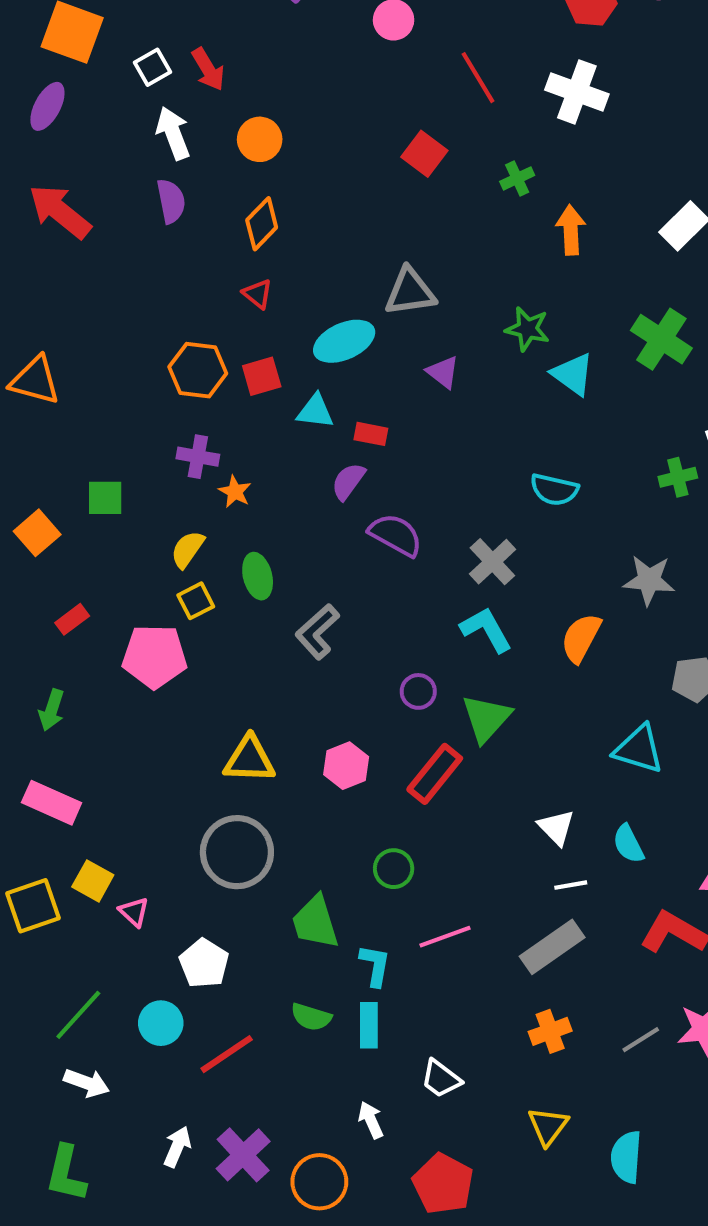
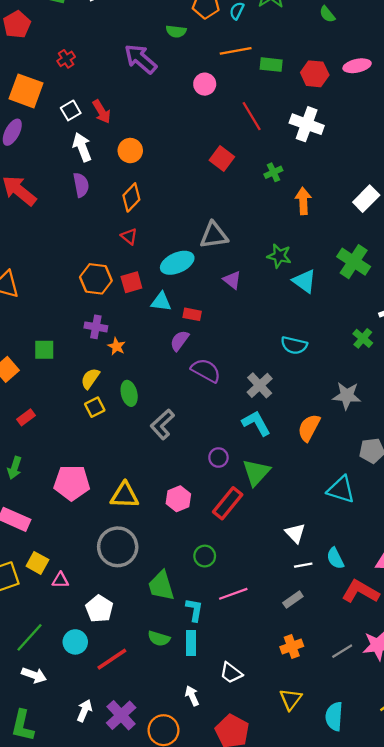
green cross: (678, 477) -> (363, 338), turned -36
pink pentagon: (155, 656) -> (72, 483), moved
cyan semicircle: (628, 844) -> (335, 558), moved
pink triangle: (134, 912) -> (60, 580), turned -42
gray rectangle: (552, 947) -> (293, 600), size x0.6

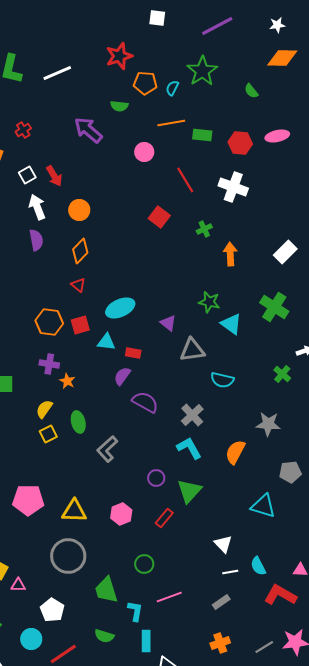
gray triangle: (214, 235) -> (192, 350), moved
red rectangle: (228, 503) -> (164, 518), size x0.7
cyan rectangle: (191, 643) -> (146, 641), moved

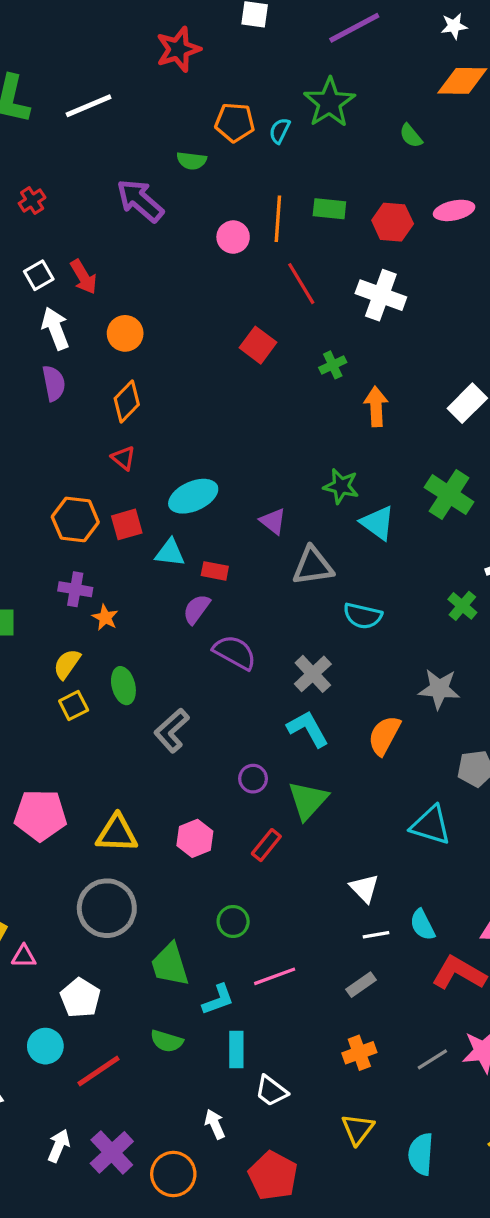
red star: (119, 56) -> (178, 49), moved
orange line: (171, 123) -> (278, 219), moved, turned -76
cyan L-shape: (135, 611) -> (218, 1000), turned 60

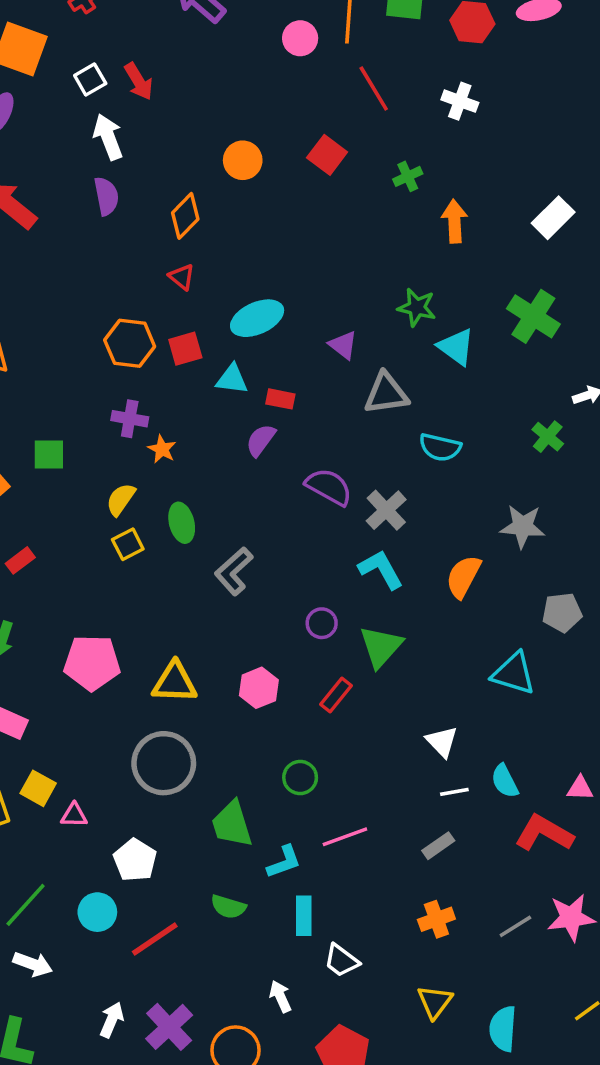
white cross: (381, 295) -> (460, 101), size x0.7
orange circle: (125, 333) -> (243, 160), moved
purple semicircle: (235, 652) -> (329, 487), moved

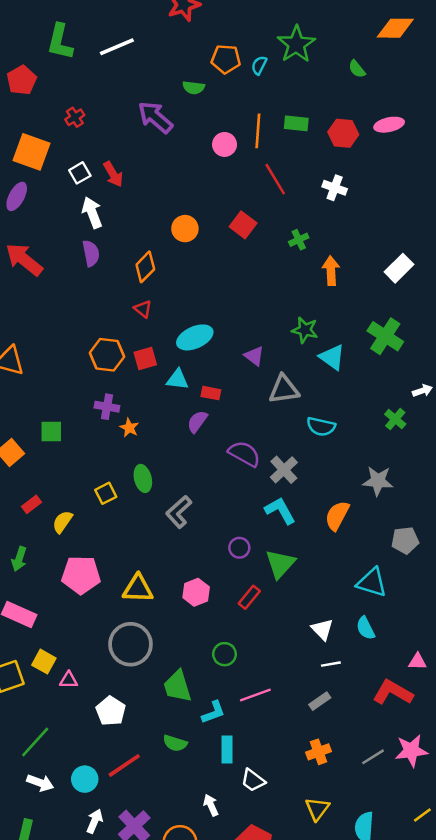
yellow semicircle: (121, 499) -> (62, 522), moved
cyan semicircle: (505, 781) -> (366, 628), moved
cyan circle: (97, 912) -> (85, 779), moved

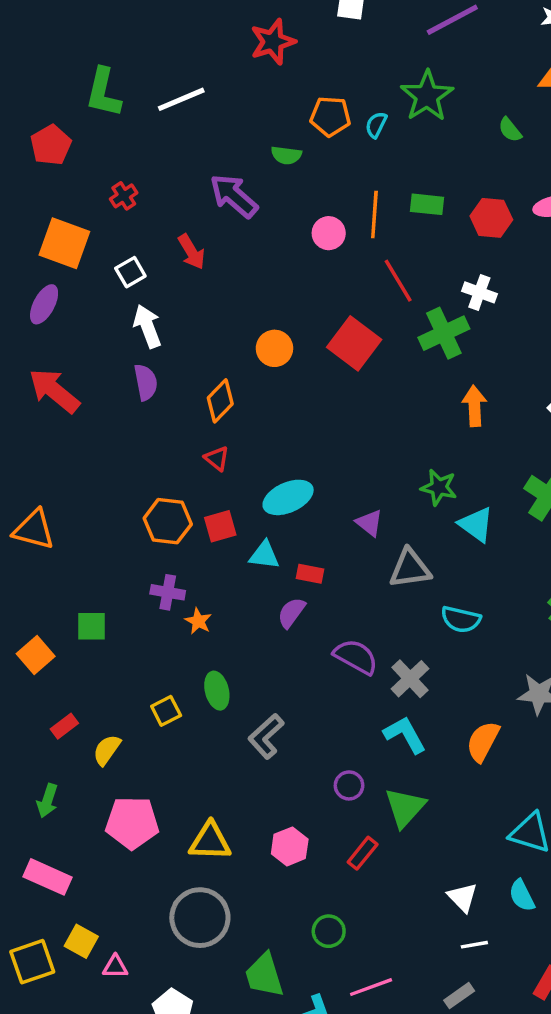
red arrow: (113, 174) -> (191, 252), moved
red square: (243, 225) -> (354, 343), size x1.4
green cross: (299, 240) -> (444, 333), moved, size x1.8

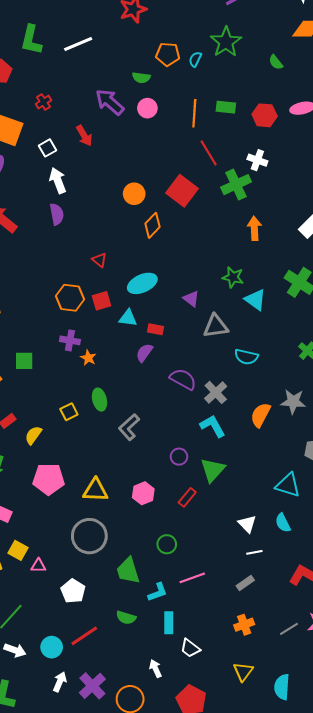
pink circle: (329, 233) -> (147, 108), moved
orange diamond: (220, 401) -> (152, 225), moved
orange semicircle: (483, 741) -> (260, 415), moved

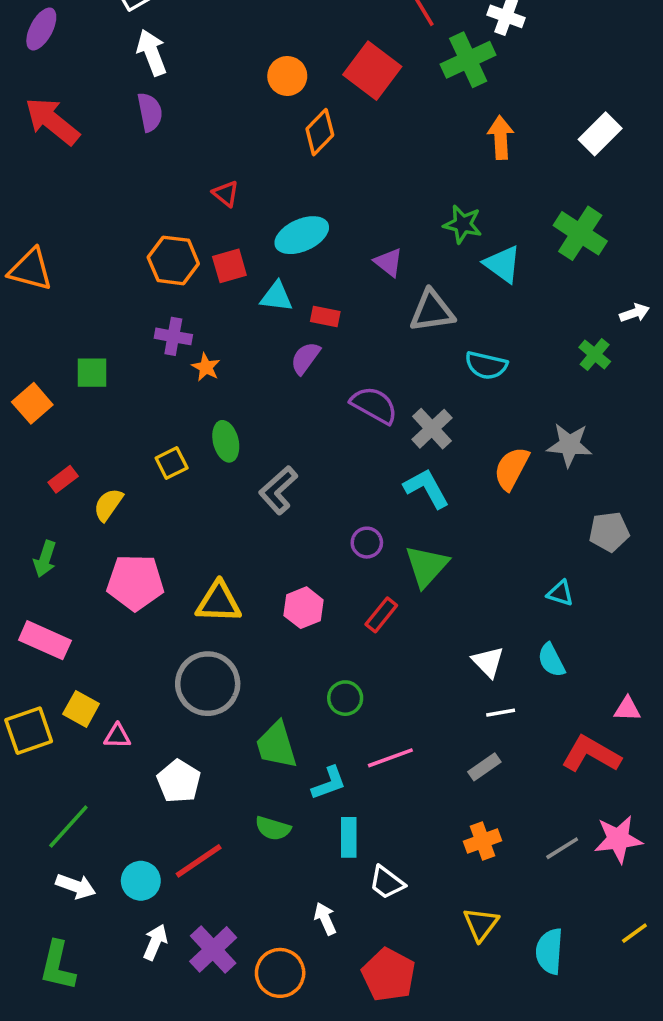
cyan triangle: (288, 485) -> (560, 593), size x0.6

